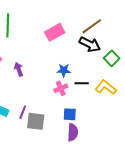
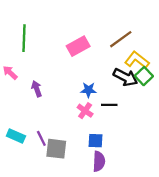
black arrow: (90, 44) -> (125, 77), moved
yellow L-shape: (106, 87) -> (137, 60), moved
pink cross: (61, 88) -> (85, 111), turned -32
purple line: (23, 112) -> (41, 138), turned -48

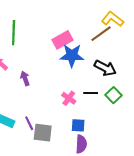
yellow L-shape: (137, 60) -> (113, 19), moved
green square: (144, 76) -> (114, 95), moved
blue star: (89, 90) -> (72, 56), moved, size x1.6

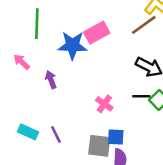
blue star: (72, 56) -> (73, 45), moved
black line: (91, 93) -> (141, 96), moved
gray square: (43, 133) -> (99, 146), moved

